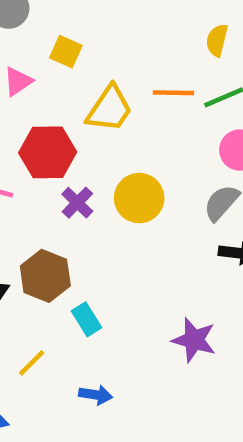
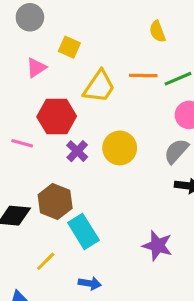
yellow semicircle: (217, 40) -> (157, 31), moved, turned -35
cyan rectangle: (86, 319) -> (83, 231), size x1.5

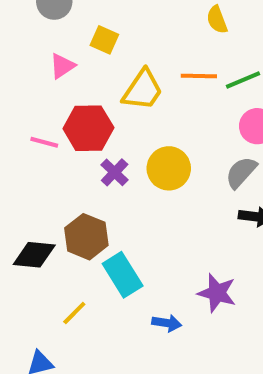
pink line: (22, 143) -> (44, 142), moved
blue arrow: (90, 283) -> (167, 323), moved

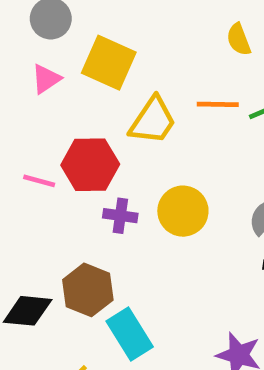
yellow square: (104, 40) -> (109, 63), size x1.6
pink triangle: (62, 66) -> (46, 79), moved
purple cross: (115, 172) -> (120, 216), turned -36

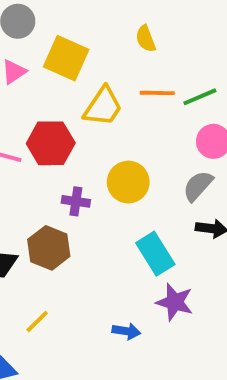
yellow semicircle: (239, 39) -> (146, 39), moved
purple cross: (120, 216) -> (76, 201), moved
cyan rectangle: (130, 334) -> (155, 254), moved

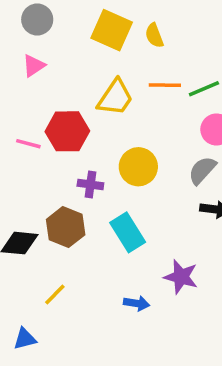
yellow square: (66, 58) -> (112, 30), moved
cyan rectangle: (155, 254) -> (128, 232), moved

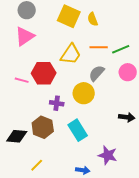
pink triangle: (34, 66) -> (25, 36), size x1.5
gray semicircle: (202, 170) -> (97, 73), moved

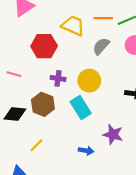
yellow trapezoid: (71, 54) -> (73, 26), turned -100
pink line: (22, 80) -> (14, 74), moved
yellow circle: (84, 93) -> (89, 81), moved

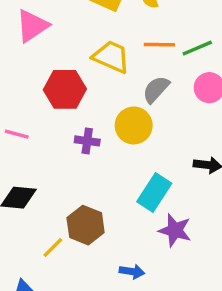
yellow circle: (89, 81) -> (134, 125), moved
brown hexagon: (43, 104) -> (86, 225), moved
cyan rectangle: (81, 108) -> (154, 193), moved, turned 65
blue arrow: (86, 151) -> (132, 272), moved

